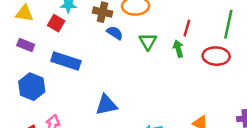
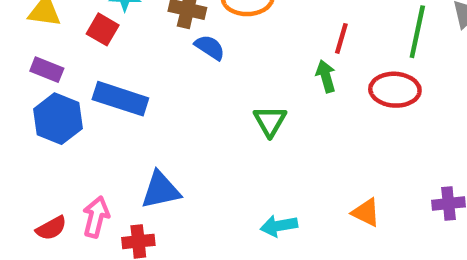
green triangle: (148, 41) -> (270, 121), moved
blue hexagon: (32, 87) -> (58, 119), moved
blue triangle: (106, 105) -> (161, 190), moved

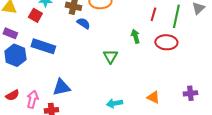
red line: (341, 38) -> (153, 14), moved
red semicircle: (51, 228) -> (12, 95), moved

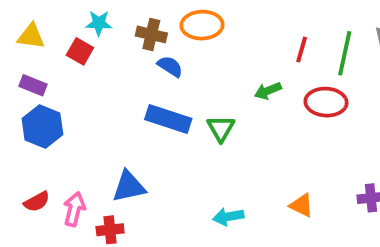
green arrow: (135, 36) -> (268, 91), turned -96
blue rectangle: (43, 46) -> (168, 119), moved

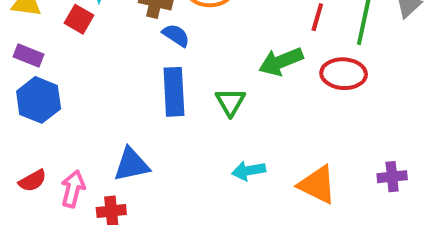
green arrow: (268, 91) -> (281, 62), size x1.5
blue rectangle: (168, 119) -> (174, 92), turned 69
orange triangle: (302, 205) -> (317, 185), size x1.5
cyan arrow: (228, 217) -> (249, 171), moved

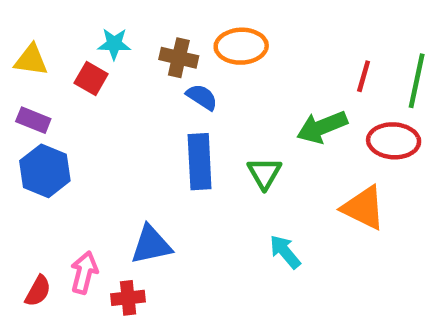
cyan arrow: (249, 171) -> (285, 252), turned 60
red semicircle: (33, 181) -> (38, 291), moved, turned -32
orange triangle: (317, 185) -> (364, 208), moved

